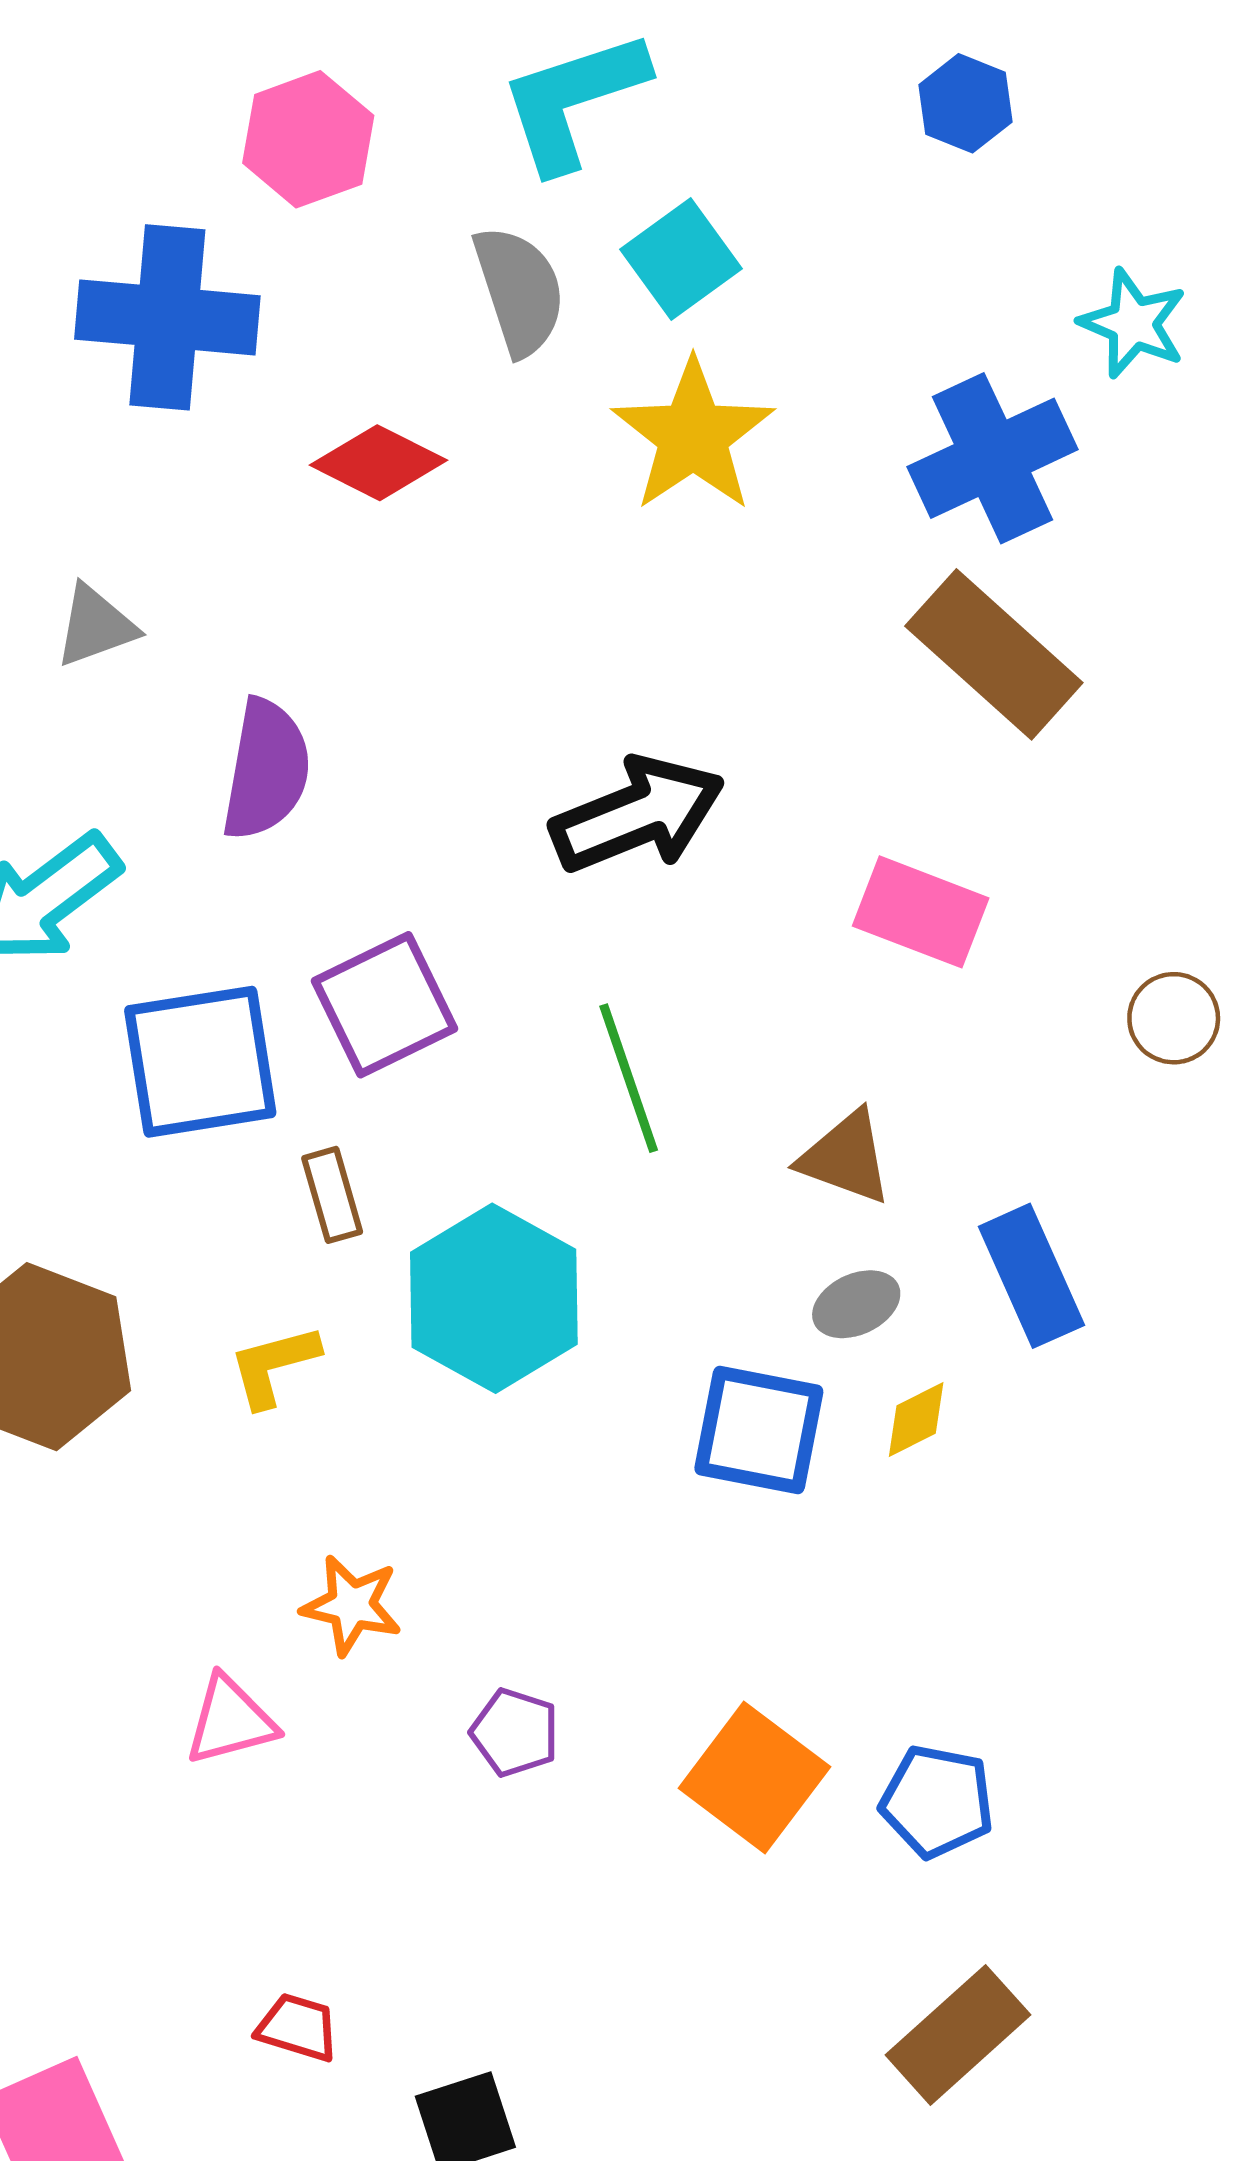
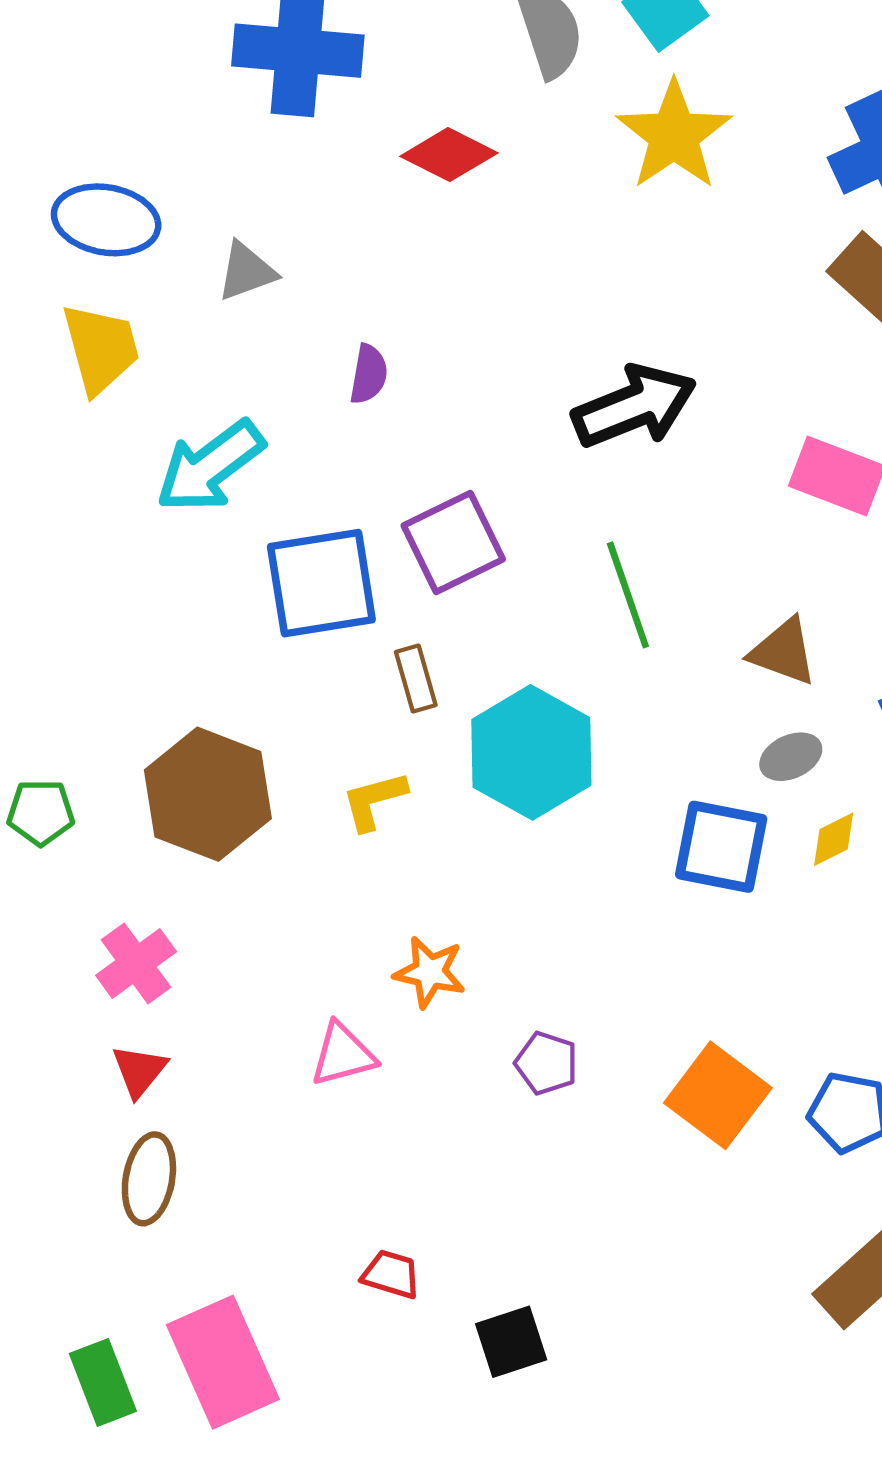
purple semicircle: (266, 770) -> (369, 374), size x0.6

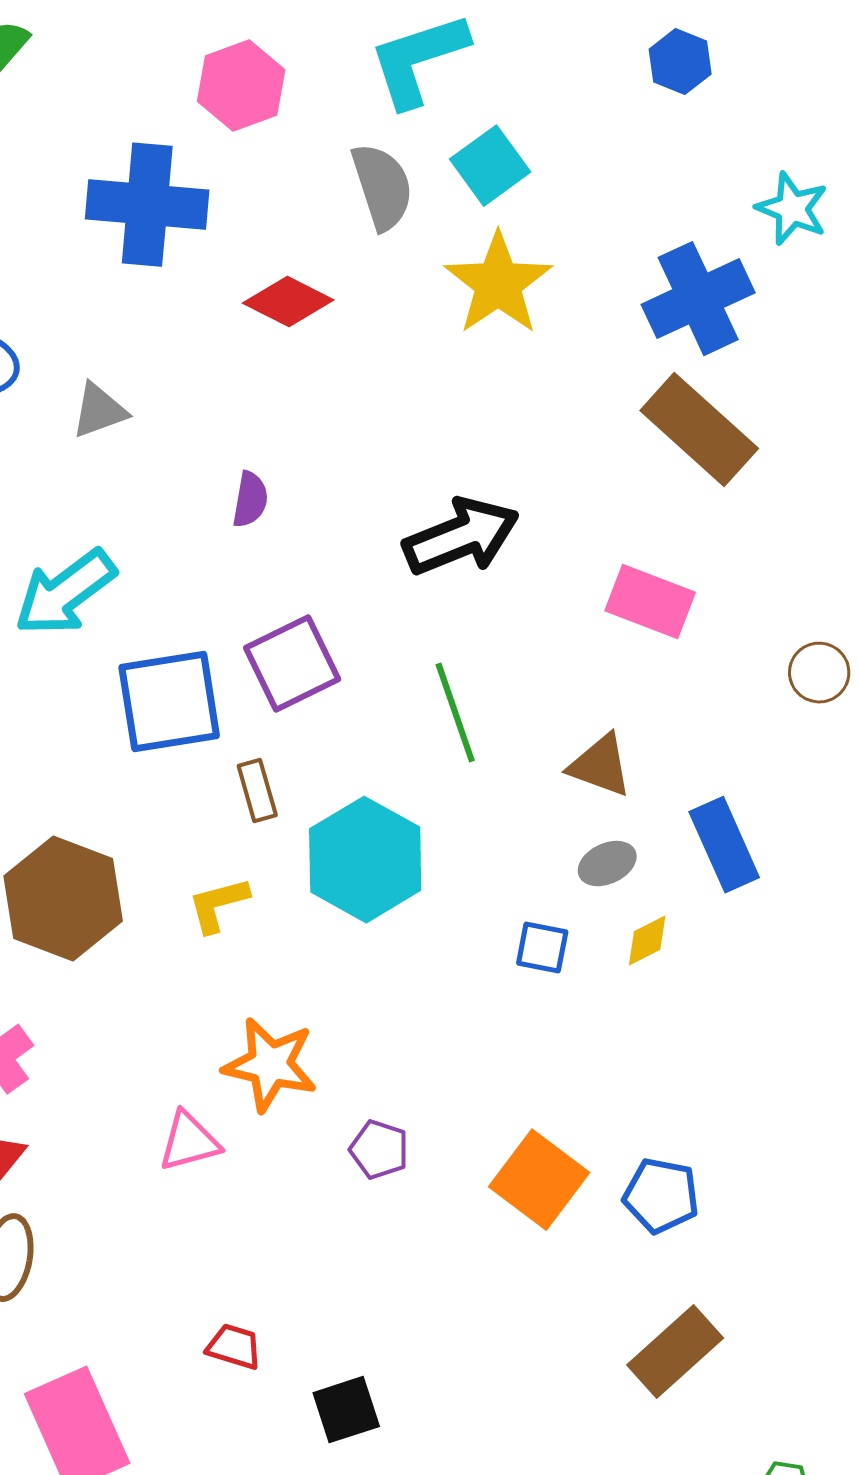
purple semicircle: (369, 374) -> (250, 500), moved
blue square: (721, 847) -> (542, 948), size x0.6
orange star: (430, 972) -> (270, 1065), size x1.4

